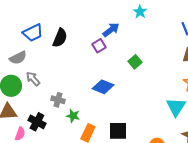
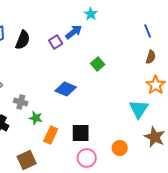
cyan star: (140, 12) -> (91, 14), moved
purple square: (99, 46) -> (56, 42), moved

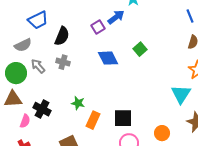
black semicircle: (23, 40) -> (62, 36), moved
blue diamond: (66, 89) -> (108, 58), moved, turned 40
gray cross: (21, 102) -> (63, 62), moved

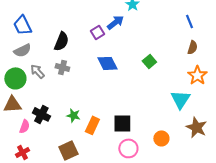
blue trapezoid: (38, 20) -> (22, 25), moved, turned 90
green square: (140, 49) -> (149, 61), moved
green star: (78, 103) -> (73, 115), moved

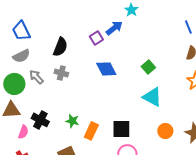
cyan triangle: (180, 99) -> (152, 97), moved, turned -35
orange circle: (161, 138) -> (165, 131), moved

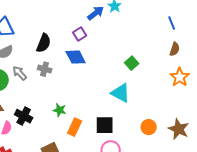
blue arrow: (114, 28) -> (96, 13), moved
blue diamond: (106, 69) -> (76, 57), moved
cyan triangle: (152, 97) -> (121, 93), moved
green star: (72, 121) -> (60, 110), moved

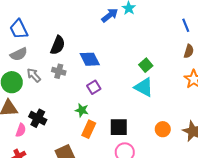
purple square: (80, 34) -> (94, 87), moved
cyan triangle: (121, 93) -> (144, 87), moved
green star: (60, 110) -> (82, 110), moved

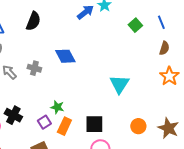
black semicircle: (58, 45) -> (33, 21), moved
green square: (146, 65) -> (135, 25), moved
purple square: (94, 87) -> (44, 122), moved
cyan triangle: (144, 87) -> (119, 84), turned 35

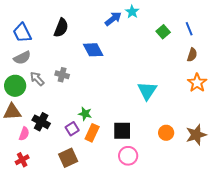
blue diamond: (65, 56) -> (93, 50), moved
brown star: (168, 128) -> (196, 135), turned 30

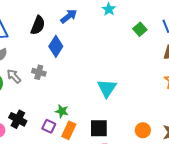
blue arrow: (113, 19) -> (69, 16), moved
blue diamond: (93, 50) -> (56, 46), moved, turned 60
cyan triangle: (147, 91) -> (107, 88), moved
purple square: (72, 129) -> (49, 126), turned -32

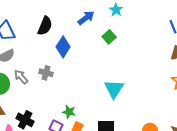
blue arrow: (69, 16) -> (86, 18), moved
green square: (140, 29) -> (109, 37), moved

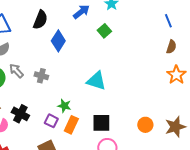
gray cross: (46, 73) -> (41, 76), moved
cyan triangle: (114, 89) -> (96, 81), moved, turned -45

